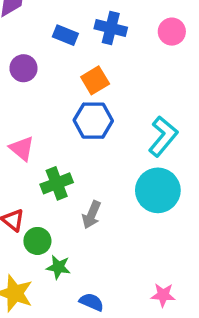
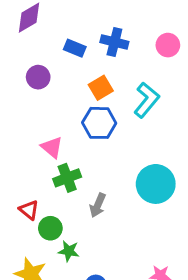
cyan L-shape: (163, 136) -> (147, 100), moved
pink triangle: (22, 148) -> (52, 147), moved

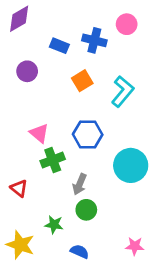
pink circle: (168, 45) -> (127, 24), moved
blue hexagon: (99, 123) -> (88, 134), moved
green circle: (50, 228) -> (86, 210), moved

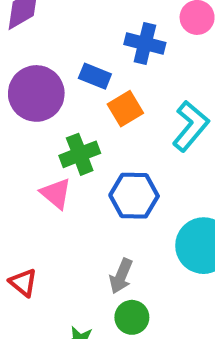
blue rectangle: (59, 46) -> (95, 76), moved
purple circle: (27, 71) -> (36, 93), size x1.6
green cross: (53, 160) -> (80, 154), moved

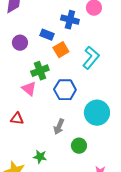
purple circle: (36, 93) -> (20, 43), size x0.6
red triangle: (23, 283) -> (17, 119), moved, turned -32
green circle: (132, 317) -> (79, 146), moved

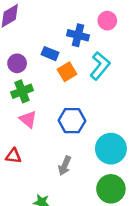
cyan L-shape: (91, 58) -> (100, 66), moved
green cross: (40, 71) -> (22, 91), moved
green circle: (79, 146) -> (111, 189), moved, size x1.5

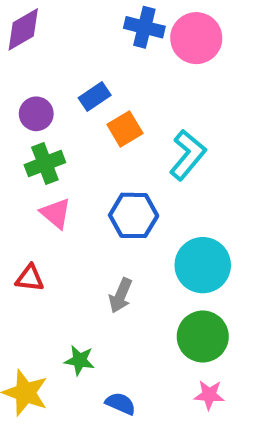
pink circle: (107, 21) -> (196, 38), size x1.5
blue cross: (78, 35) -> (144, 27), moved
blue rectangle: (50, 54) -> (95, 96), turned -56
cyan L-shape: (100, 66) -> (188, 155), moved

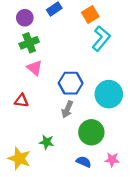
orange square: (125, 129) -> (90, 14), moved
blue hexagon: (134, 215) -> (71, 83), moved
green circle: (203, 337) -> (91, 132), moved
blue semicircle: (121, 404) -> (84, 162), moved

